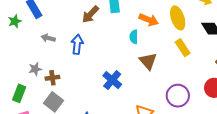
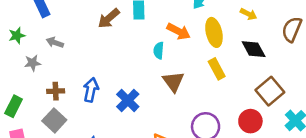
green star: (15, 21) -> (17, 35), moved
blue arrow: (77, 44) -> (91, 90), moved
gray star: (35, 69) -> (33, 63), moved

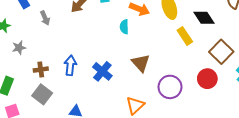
gray arrow: (55, 42) -> (45, 18), moved, turned -128
yellow rectangle: (217, 69) -> (185, 36), moved
brown triangle: (173, 82) -> (141, 63), moved

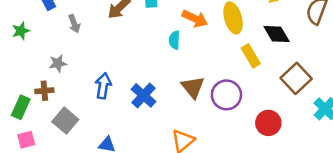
gray star: (19, 48) -> (58, 63), moved
brown cross: (41, 70) -> (44, 91), moved
red circle: (207, 79) -> (268, 123), moved
purple circle: (170, 87) -> (226, 95), moved

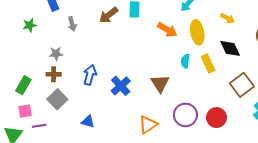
cyan semicircle: (174, 40) -> (185, 61), moved
brown cross: (44, 91) -> (54, 74), moved
purple circle: (226, 95) -> (185, 115), moved

